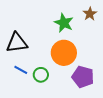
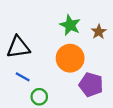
brown star: (90, 14) -> (99, 32), moved
green circle: (41, 75) -> (39, 97), moved

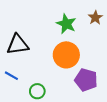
brown star: (99, 32) -> (95, 18), moved
blue line: (23, 77) -> (11, 76), moved

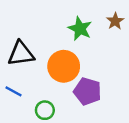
orange circle: (66, 55) -> (64, 66), moved
purple pentagon: (86, 80) -> (88, 91), moved

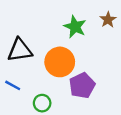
purple pentagon: (88, 91) -> (82, 85), turned 30

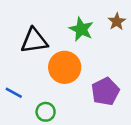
black triangle: (20, 50) -> (34, 41), moved
purple pentagon: (82, 85) -> (105, 91), moved

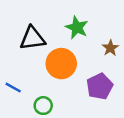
brown star: (117, 22) -> (110, 48), moved

